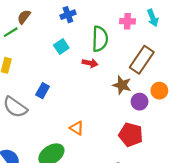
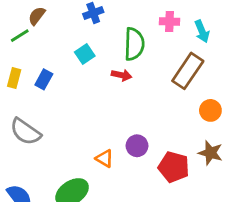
cyan arrow: (153, 18) -> (202, 31), moved
brown star: (122, 85) -> (210, 153), moved
blue rectangle: (43, 91) -> (44, 79), moved
purple circle: (140, 102) -> (137, 146), moved

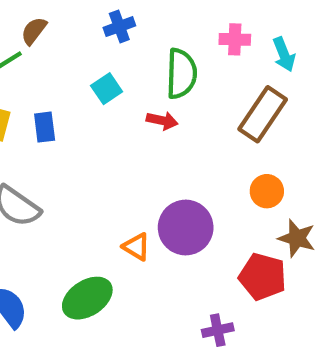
blue rectangle: (44, 79) -> (45, 127), turned -36
orange circle: (210, 110) -> (267, 191), moved
purple circle: (137, 146) -> (186, 228), size x1.6
red pentagon: (174, 167) -> (263, 277), moved

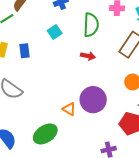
red arrow: (162, 121) -> (88, 56), moved

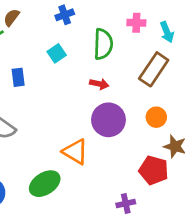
purple circle: (93, 100) -> (108, 120), moved
orange triangle: (69, 109) -> (75, 152), size x1.5

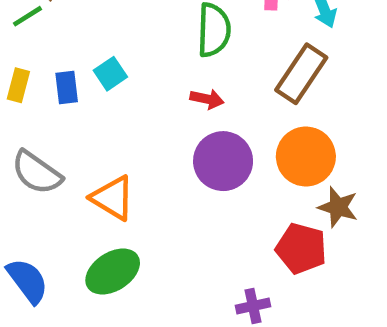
cyan square: (57, 53) -> (110, 74), moved
orange circle: (156, 117) -> (306, 157), size x1.6
orange triangle: (75, 152) -> (113, 198), moved

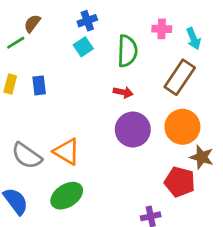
cyan square: (110, 74) -> (83, 47), moved
gray semicircle: (37, 173) -> (27, 156), moved

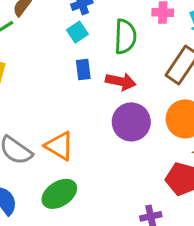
blue rectangle: (39, 85) -> (83, 69), moved
red arrow: (123, 92) -> (121, 81), size x1.4

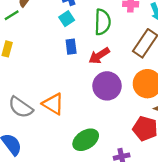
red arrow: (121, 81) -> (99, 56), turned 135
green ellipse: (59, 194) -> (86, 140), moved

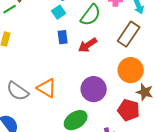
green semicircle: (103, 22) -> (91, 15), turned 35
purple circle: (107, 86) -> (94, 89), moved

